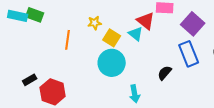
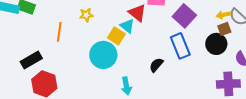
yellow square: (112, 38) -> (116, 36), moved
black rectangle: (30, 80) -> (31, 60), moved, size x1.5

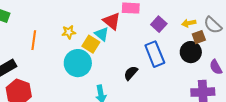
yellow star: (86, 15) -> (69, 32), moved
yellow arrow: (223, 15) -> (189, 23), moved
purple square: (184, 16) -> (159, 24), size x0.7

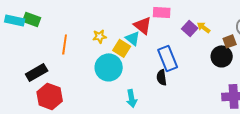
yellow arrow: (189, 23) -> (204, 27), moved, turned 48
blue rectangle: (155, 54) -> (168, 58), moved
black semicircle: (131, 73) -> (162, 77), turned -49

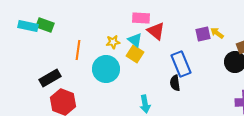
pink rectangle: (162, 12) -> (141, 18), moved
purple square: (190, 28) -> (203, 34), turned 35
cyan triangle: (133, 38) -> (135, 40), moved
cyan circle: (109, 67) -> (106, 69), moved

